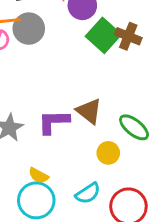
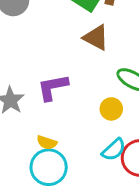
brown triangle: (89, 111) -> (96, 38), moved
cyan semicircle: (88, 193) -> (114, 150), moved

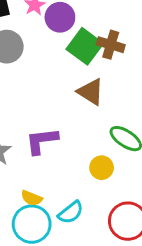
cyan semicircle: (114, 150) -> (71, 212), moved

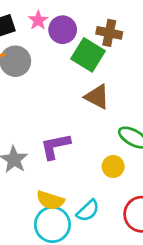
brown cross: (111, 45) -> (109, 33), moved
yellow semicircle: (32, 198) -> (50, 200), size x1.4

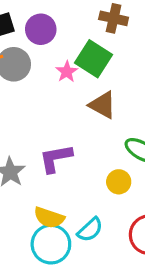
pink star: (38, 20) -> (67, 72), moved
purple circle: (63, 30) -> (41, 29), moved
brown cross: (109, 33) -> (114, 18), moved

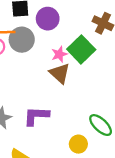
brown triangle: (103, 105) -> (60, 73), moved

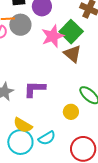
pink star: (59, 54) -> (53, 36), size x1.6
brown triangle: (60, 73) -> (72, 54), moved

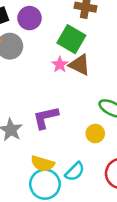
pink star: (53, 36) -> (60, 65), moved, size x0.6

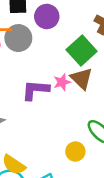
pink star: (60, 65) -> (62, 82), moved
purple L-shape: (46, 118) -> (35, 90), moved

